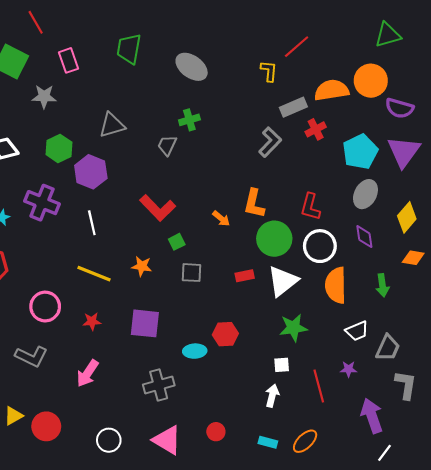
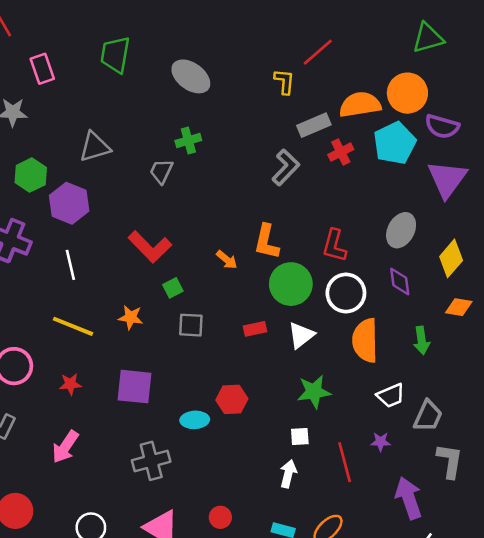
cyan pentagon: (360, 152) -> (395, 143), moved
white triangle: (283, 281) -> (301, 335), size x0.7

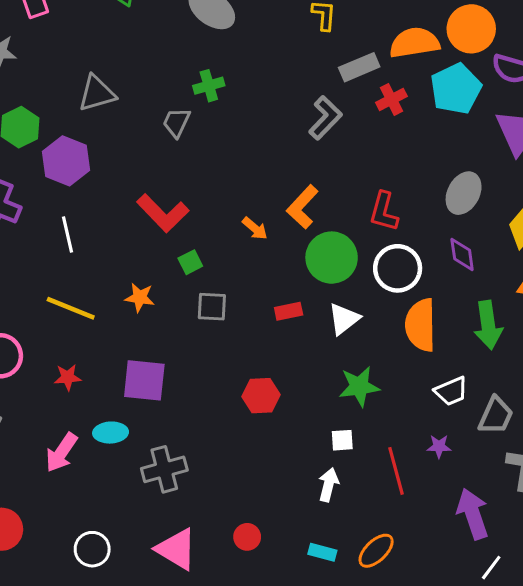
orange L-shape: (266, 242) -> (302, 207), turned 30
green arrow: (422, 340) -> (488, 325), size x1.4
cyan ellipse: (195, 420) -> (111, 433), moved

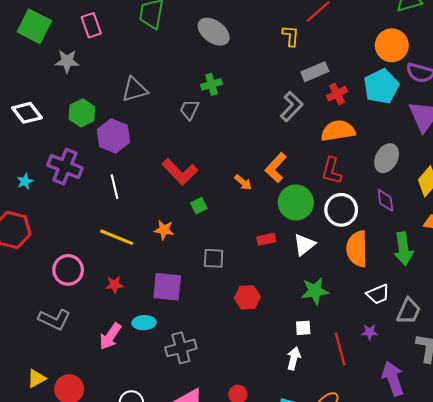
orange semicircle: (414, 43) -> (338, 131), moved
gray square: (212, 307) -> (214, 258), moved

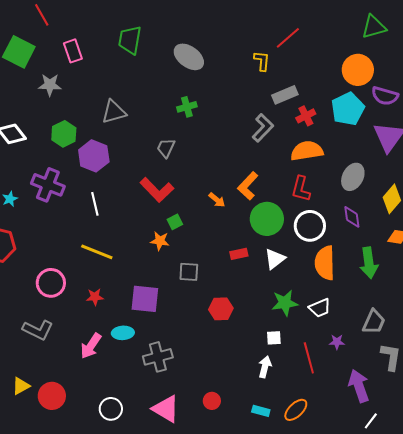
gray trapezoid: (189, 110) -> (166, 148), moved
orange star: (164, 230) -> (160, 241), moved
white trapezoid: (378, 294) -> (320, 308), moved

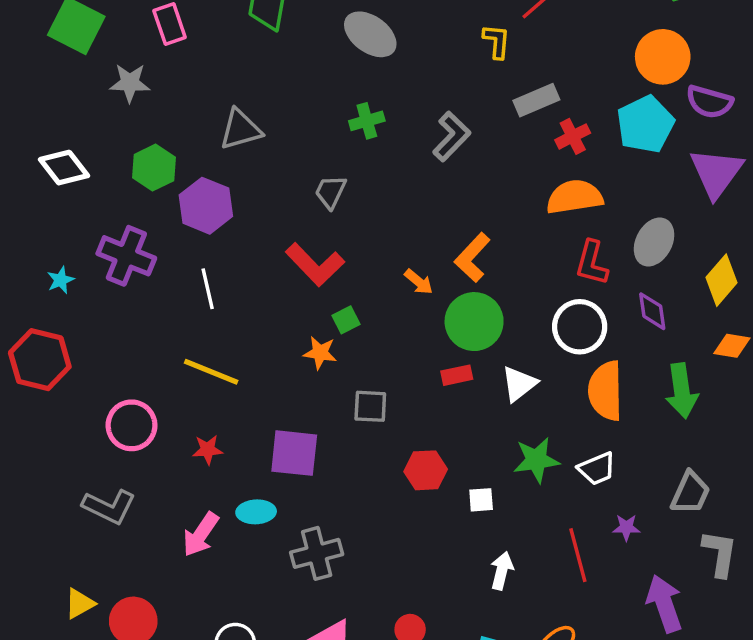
gray L-shape: (263, 128) -> (452, 136), moved
red L-shape: (301, 189) -> (592, 263), moved
green circle: (267, 219) -> (474, 322), moved
white square: (274, 338) -> (481, 500), moved

